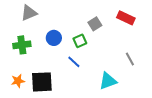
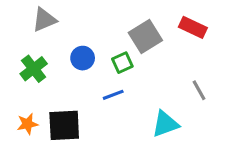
gray square: (95, 24) -> (145, 37), size x1.5
green cross: (22, 45) -> (34, 69), turned -30
blue line: (74, 62) -> (113, 95), turned -64

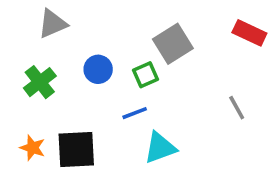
red rectangle: (193, 27) -> (249, 33), moved
orange star: (27, 124) -> (32, 148), turned 30
cyan triangle: (165, 124) -> (160, 148), moved

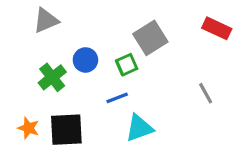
green cross: (40, 82) -> (52, 77), moved

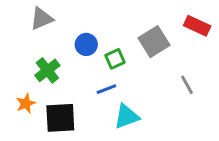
gray square: (150, 38) -> (154, 42), moved
blue circle: (85, 60) -> (86, 44), moved
orange star: (28, 128) -> (26, 104), moved, turned 30

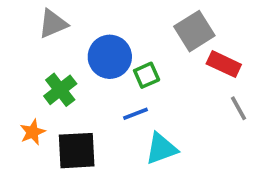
red rectangle: (197, 26) -> (224, 64), moved
gray square: (154, 42) -> (194, 31), moved
blue circle: (86, 44) -> (110, 57), size x1.5

